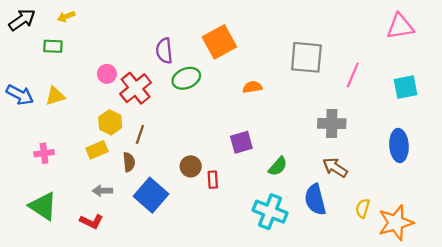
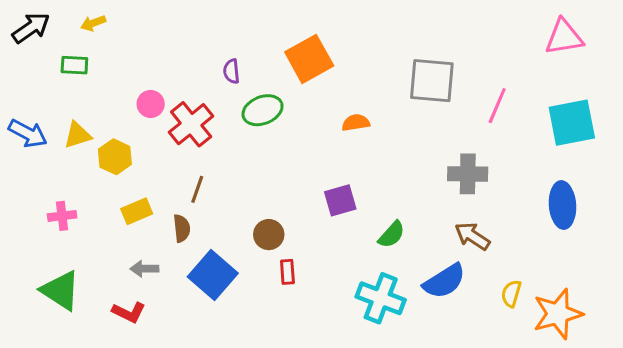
purple semicircle: (164, 51) -> (231, 71), size x0.7
cyan square: (406, 87) -> (572, 123), size x1.4
yellow hexagon: (110, 122) -> (115, 157), moved
red rectangle: (213, 180) -> (287, 272), moved
blue semicircle: (315, 199) -> (444, 281), turned -108

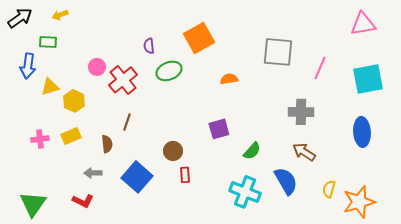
blue arrow: (28, 134) -> (28, 66), moved, turned 70
yellow rectangle: (137, 211) -> (71, 136), moved
brown semicircle: (182, 228) -> (107, 144), moved
blue semicircle: (444, 281) -> (286, 181), turned -88
green triangle: (60, 290) -> (33, 204), moved, turned 32

